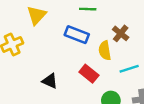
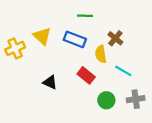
yellow triangle: (37, 15) -> (42, 36), moved, turned -30
cyan line: (129, 69) -> (123, 71), turned 48

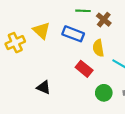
brown cross: (115, 38) -> (104, 20), moved
black triangle: (50, 82) -> (44, 87), moved

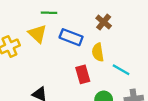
green line: (83, 11) -> (49, 13), moved
red rectangle: (84, 69) -> (83, 74), turned 35

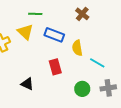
brown cross: (104, 22) -> (82, 14), moved
red rectangle: (83, 74) -> (55, 67), moved

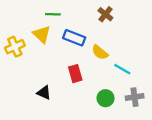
yellow semicircle: (77, 48) -> (100, 52), turned -42

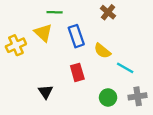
blue rectangle: (74, 38) -> (76, 36), turned 50
black triangle: (44, 93) -> (45, 92), turned 32

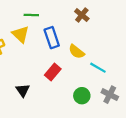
red rectangle: (77, 72) -> (53, 72), turned 56
gray cross: (138, 96) -> (110, 95), turned 35

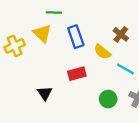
brown cross: (82, 15) -> (121, 34), moved
red rectangle: (53, 72) -> (77, 74), turned 35

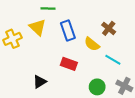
red rectangle: (77, 74) -> (69, 64), turned 35
black triangle: (45, 93) -> (40, 82), turned 32

